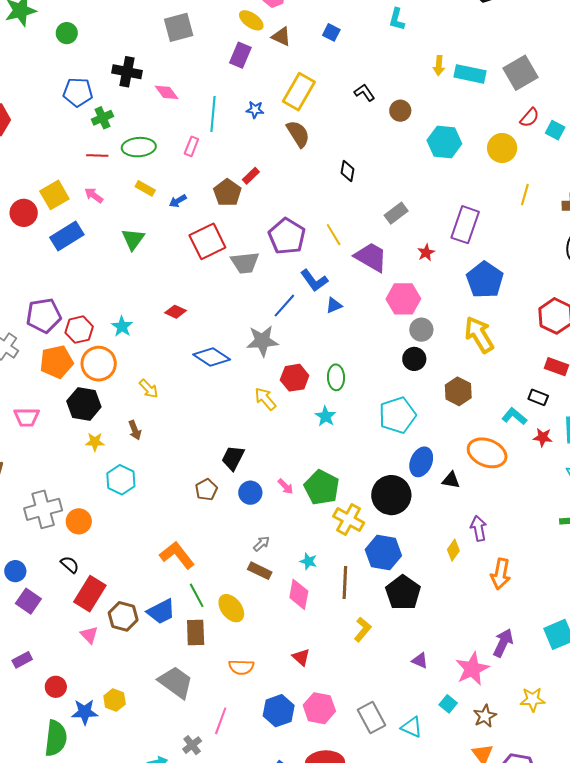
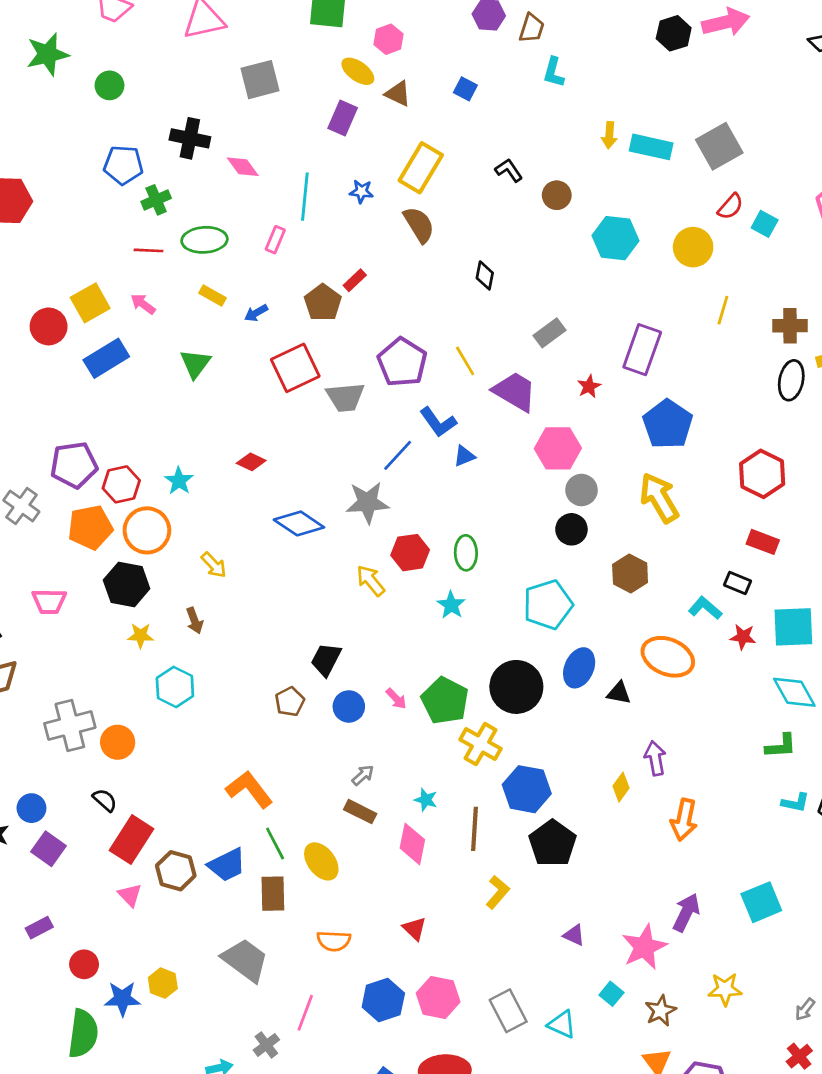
black circle: (391, 495) -> (516, 687), moved

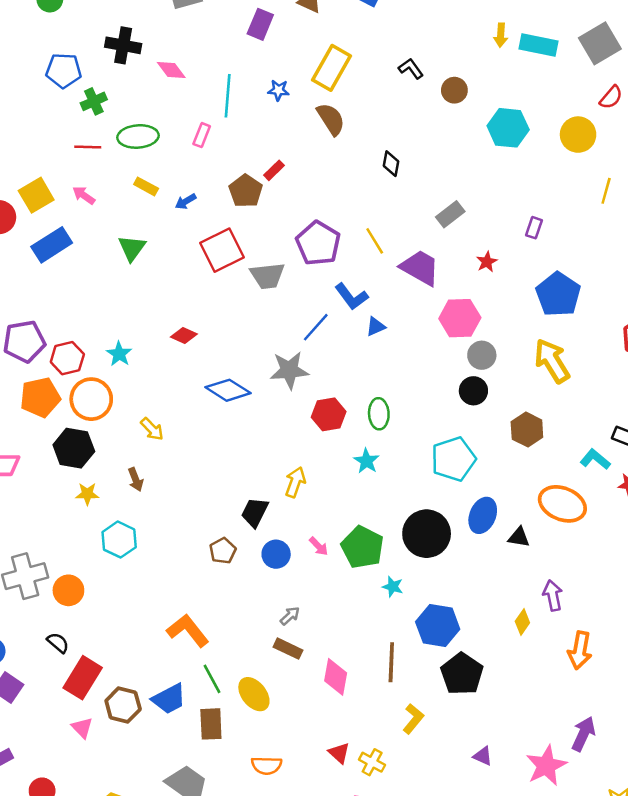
purple rectangle: (642, 350) -> (534, 228), size x0.5
yellow arrow: (371, 581) -> (295, 482), moved, turned 60
yellow cross: (481, 744) -> (372, 762), moved, size x0.7
cyan star: (426, 800) -> (393, 587), moved

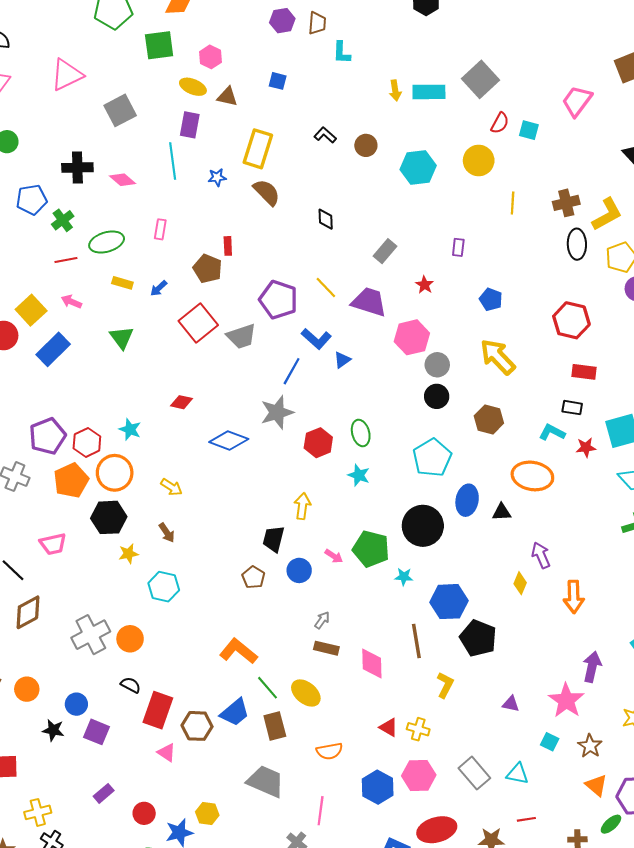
cyan line: (228, 96) -> (173, 161), moved
red rectangle: (274, 170) -> (228, 246), turned -36
blue pentagon: (558, 294) -> (491, 299), size x0.6

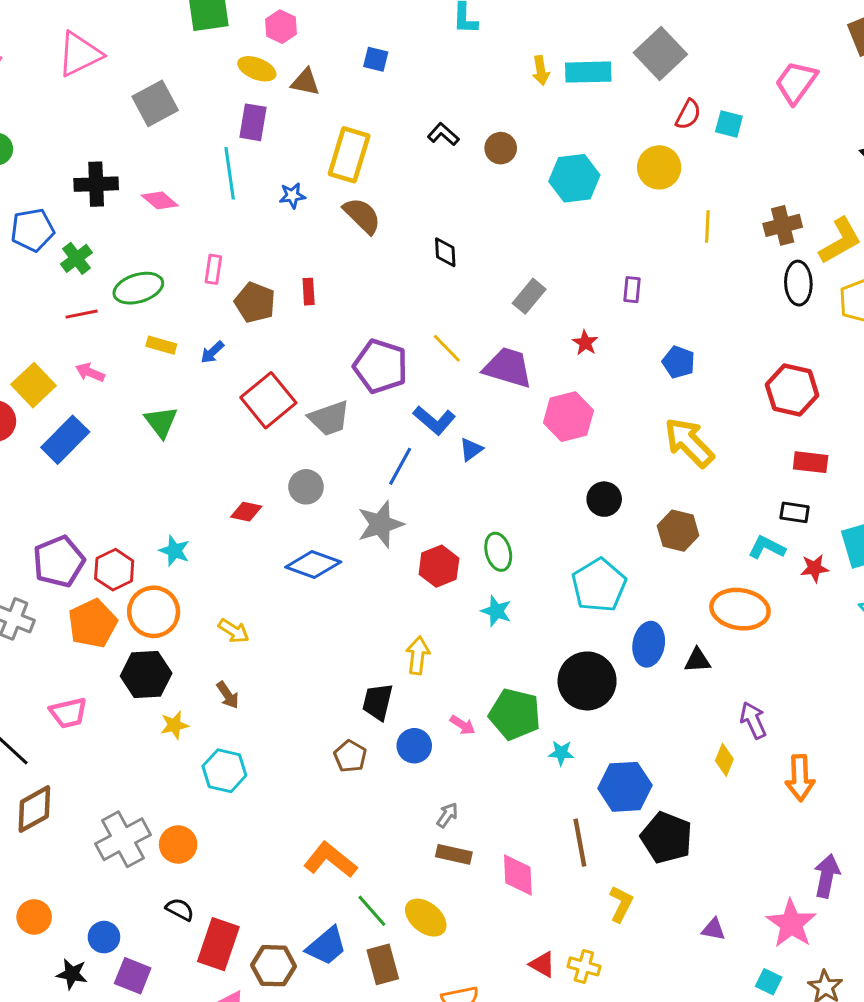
brown pentagon: (208, 269) -> (255, 302), moved
gray circle: (437, 365) -> (306, 487), moved

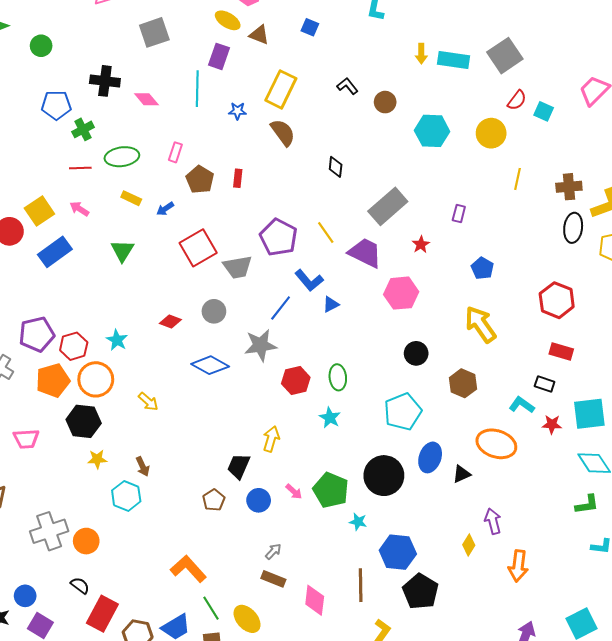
gray rectangle: (529, 296) -> (388, 206), size x1.6
black triangle: (697, 660) -> (462, 474), turned -30
brown arrow: (228, 695) -> (143, 466), moved

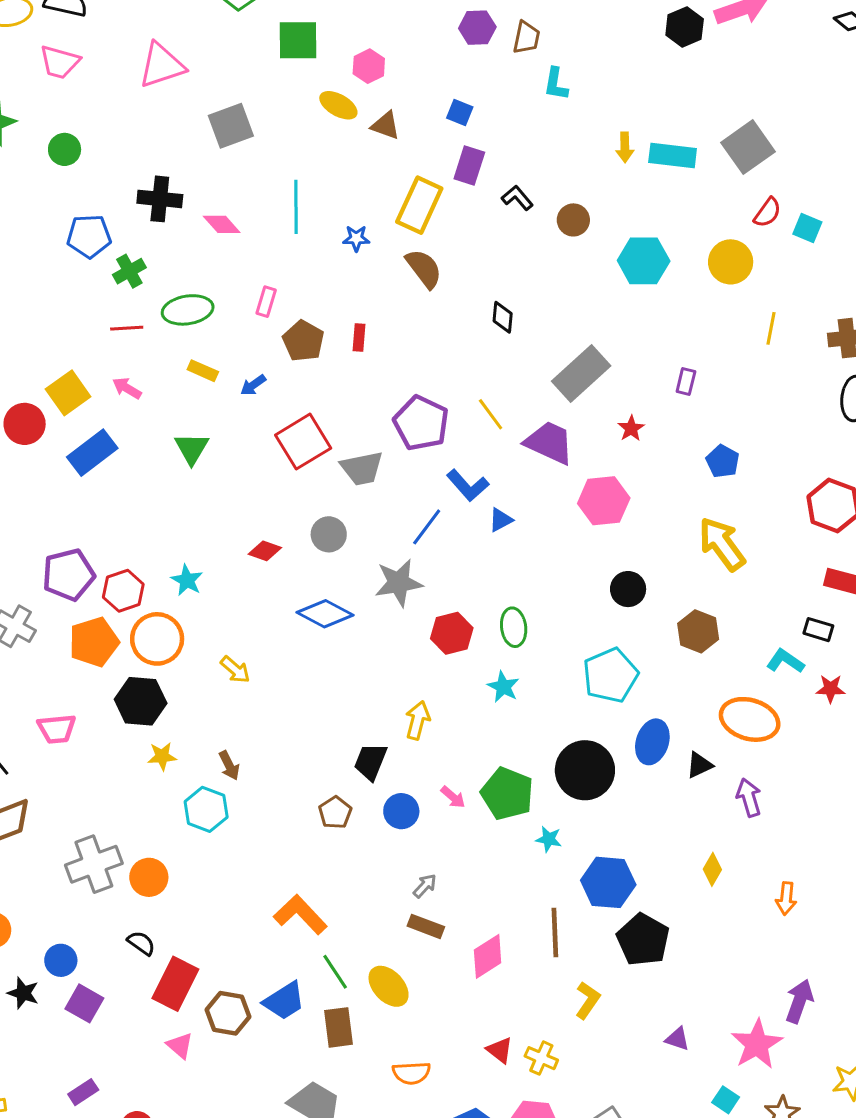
purple rectangle: (219, 56) -> (469, 165), moved
purple arrow: (493, 521) -> (749, 797), moved
orange arrow: (518, 566) -> (786, 898), size x0.7
pink diamond: (315, 600) -> (488, 956), turned 52

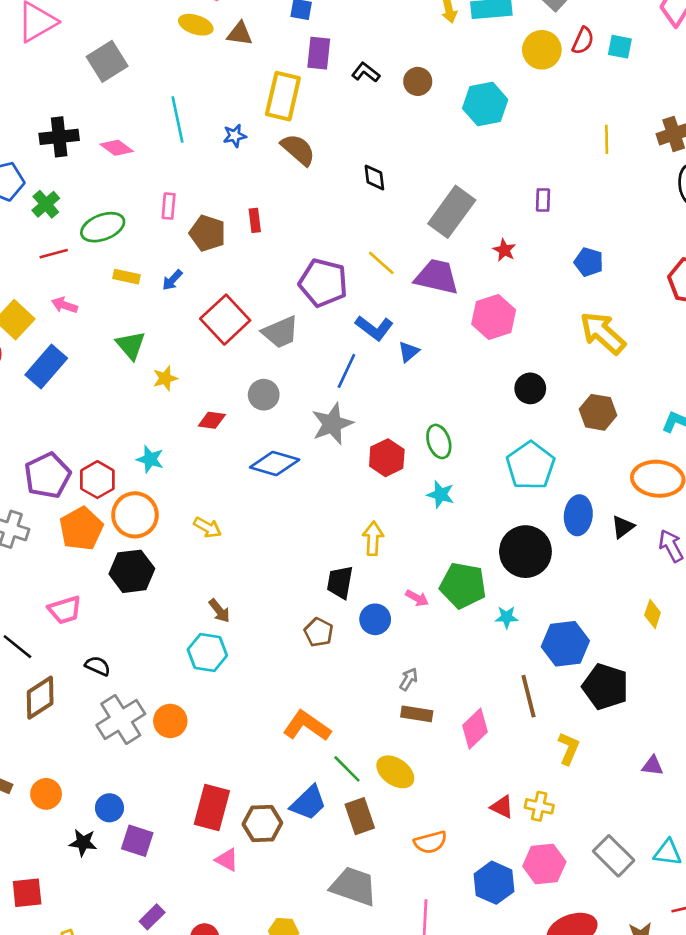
yellow circle: (731, 262) -> (542, 50), moved
yellow star: (162, 756) -> (165, 378), moved
black semicircle: (141, 943) -> (98, 666), moved

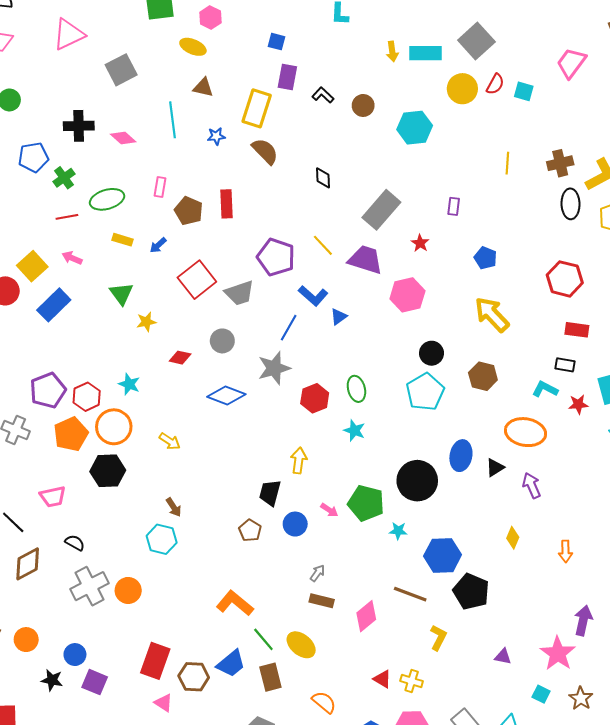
brown triangle: (240, 34) -> (203, 87), moved
red rectangle: (255, 220) -> (227, 204), size x1.5
cyan pentagon: (530, 466) -> (425, 392), moved
brown line: (528, 696) -> (410, 594), turned -60
orange semicircle: (430, 842) -> (324, 702), turned -130

